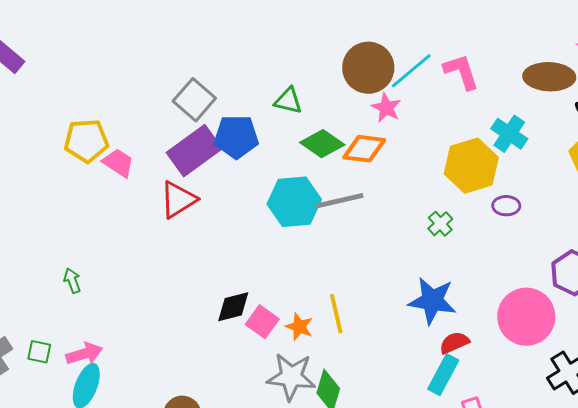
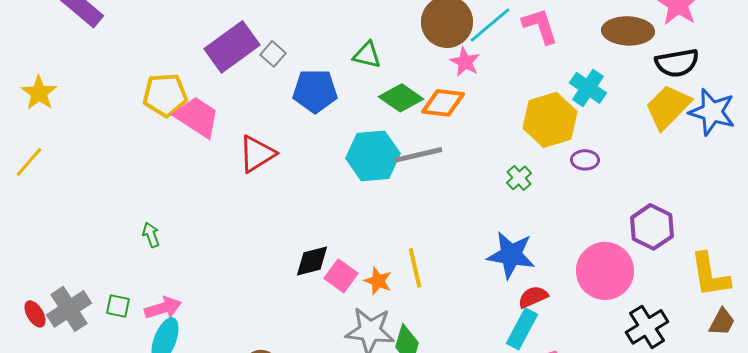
gray square: (194, 100) -> (273, 54), size x0.6
purple rectangle: (194, 151) -> (232, 47), moved
pink trapezoid: (118, 163) -> (197, 117), size x1.4

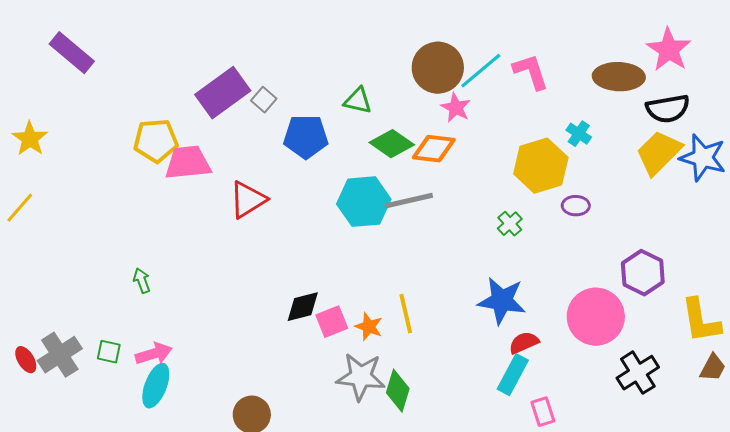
cyan cross: (588, 88) -> (579, 134), size x0.7
pink trapezoid: (197, 117) -> (188, 163), turned -39
pink square: (341, 276) -> (332, 322), turned 32

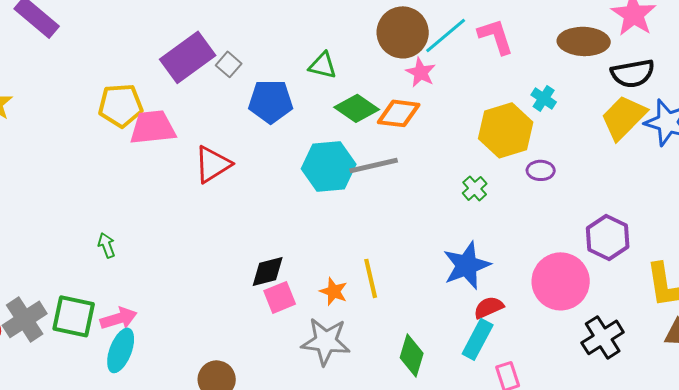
blue star: (502, 301) -> (467, 265), turned -30
pink square: (332, 322) -> (280, 297), moved
green square: (109, 352) -> (74, 316), size x1.8
green diamond: (398, 391) -> (412, 355), moved

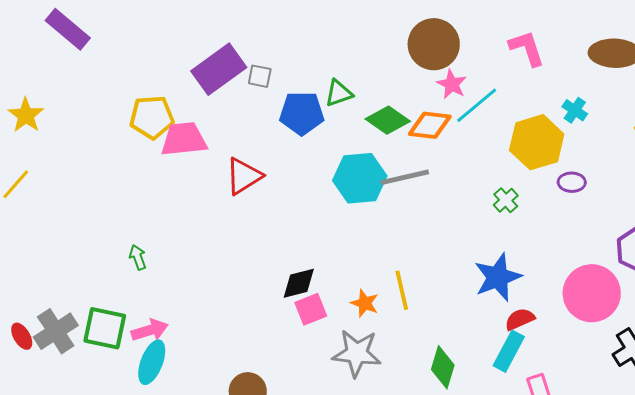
cyan line: (446, 35) -> (477, 105), moved
gray square: (229, 64) -> (260, 76), turned -30
green triangle: (323, 65) -> (339, 93), moved, turned -32

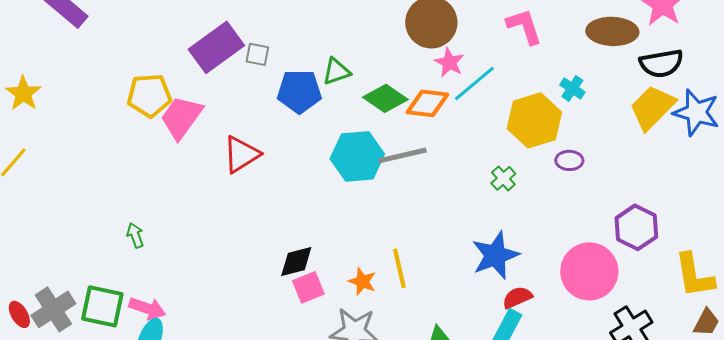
pink trapezoid: (184, 139) -> (181, 117), turned -48
pink arrow: (150, 330) -> (147, 308), turned 36

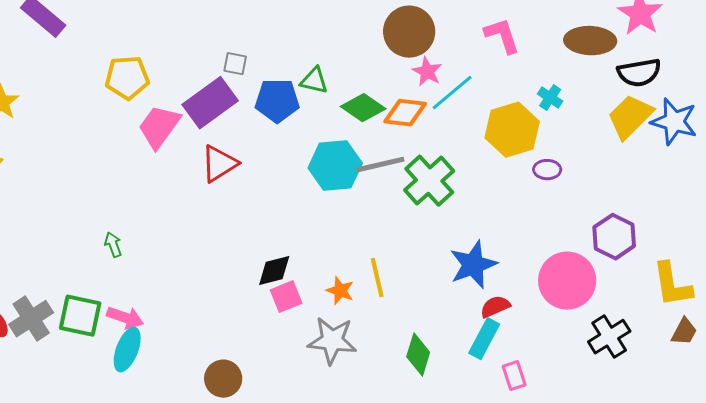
purple rectangle: (216, 47) -> (210, 103), moved
green triangle: (336, 71) -> (314, 81), turned 32
yellow pentagon: (149, 95) -> (127, 78), moved
green cross: (503, 178) -> (429, 181), moved, size x2.0

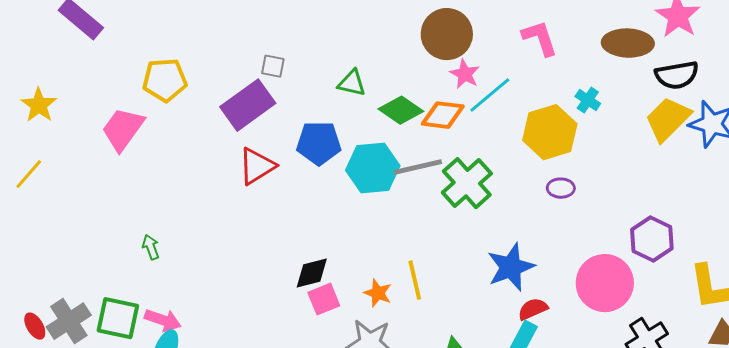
blue pentagon: (277, 101) -> (319, 143), moved
pink trapezoid: (159, 127) -> (123, 129), moved
purple ellipse: (547, 170) -> (561, 188), moved

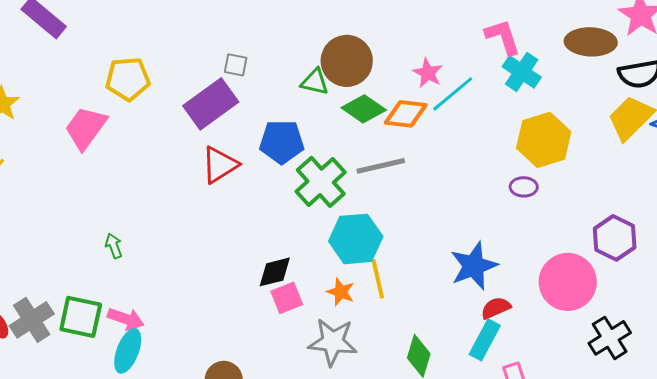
brown circle: (447, 34) -> (347, 61), moved
cyan cross: (588, 100) -> (522, 72), moved, size x1.5
yellow hexagon: (550, 132) -> (544, 140), moved
cyan hexagon: (373, 168) -> (356, 239), moved
green cross: (467, 183) -> (321, 182), moved

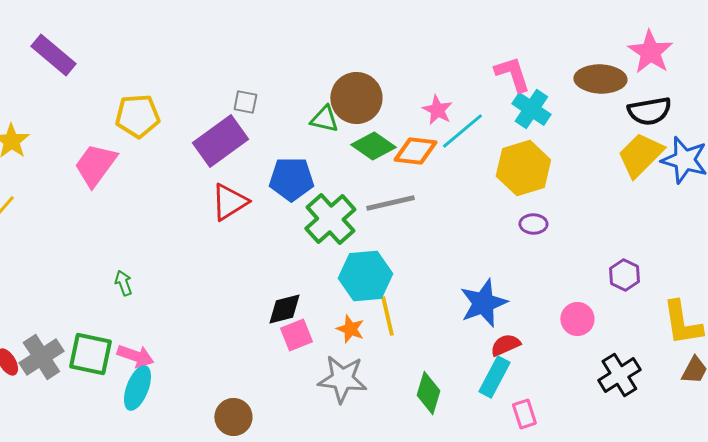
yellow hexagon: (544, 140) -> (523, 168), moved
purple hexagon: (615, 238) -> (624, 275), size x0.7
pink circle: (568, 282) -> (577, 319), size x0.6

